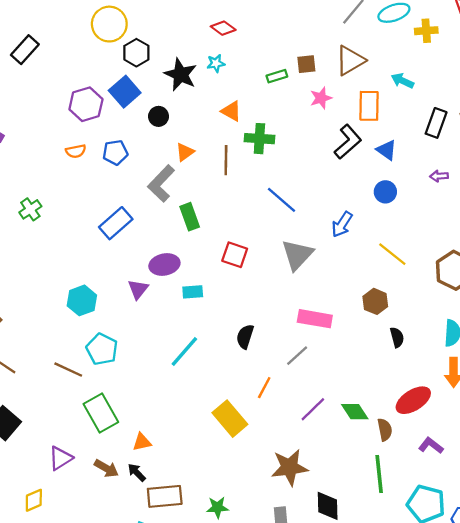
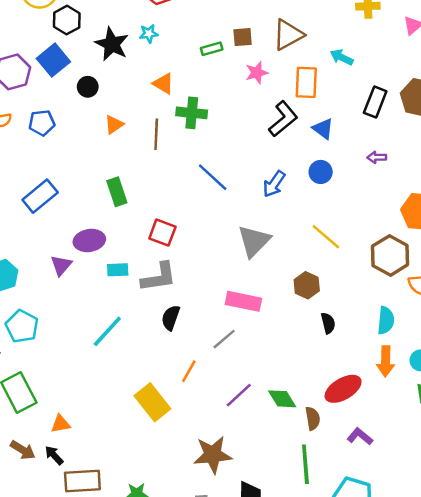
gray L-shape: (161, 183) -> (159, 277), moved, turned -144
blue arrow: (342, 224) -> (274, 184), moved
gray triangle: (297, 255) -> (254, 241), moved

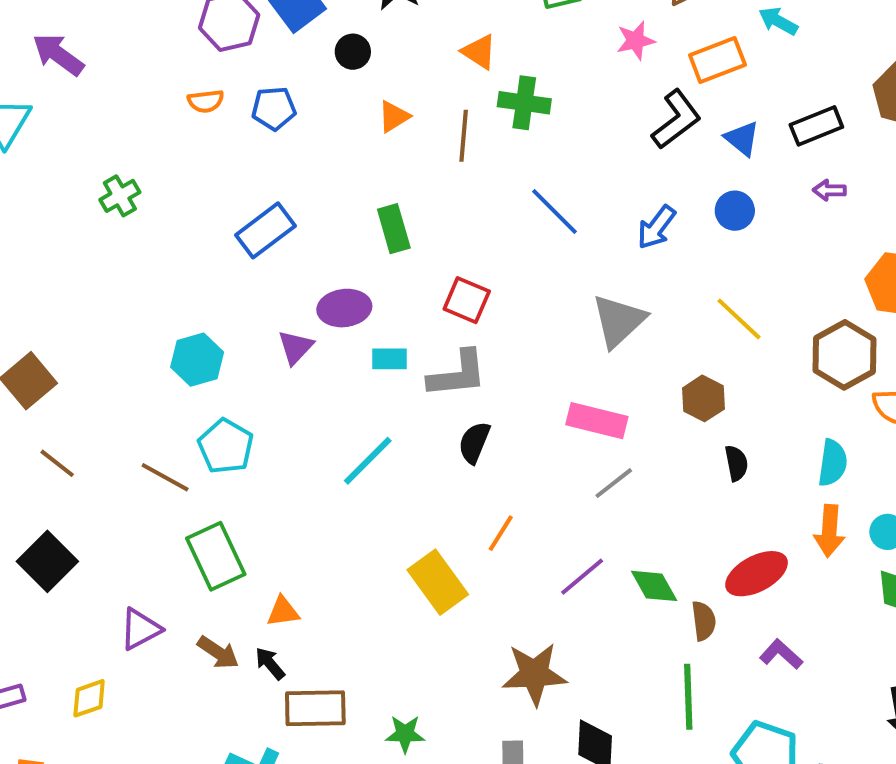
orange rectangle: (306, 82) -> (717, 60), turned 64
black rectangle: (375, 102) -> (816, 126), moved, turned 44
gray line: (224, 339) -> (614, 483), moved

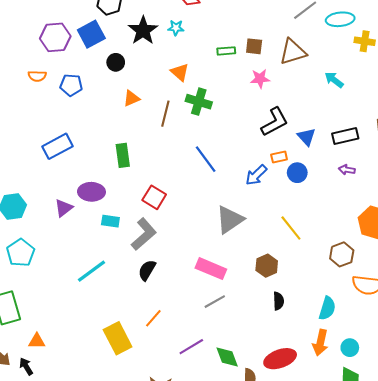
orange rectangle: (717, 60) -> (279, 157), moved, size x0.6
brown hexagon: (845, 355) -> (342, 254), size x0.7
gray L-shape: (457, 374) -> (144, 234), turned -44

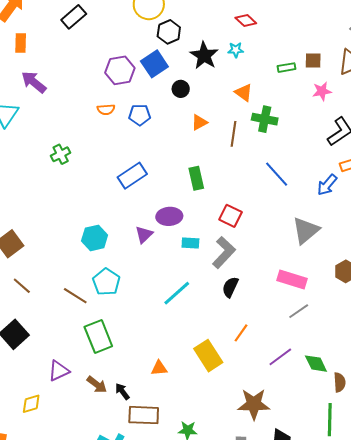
orange triangle: (37, 341) -> (159, 368), moved

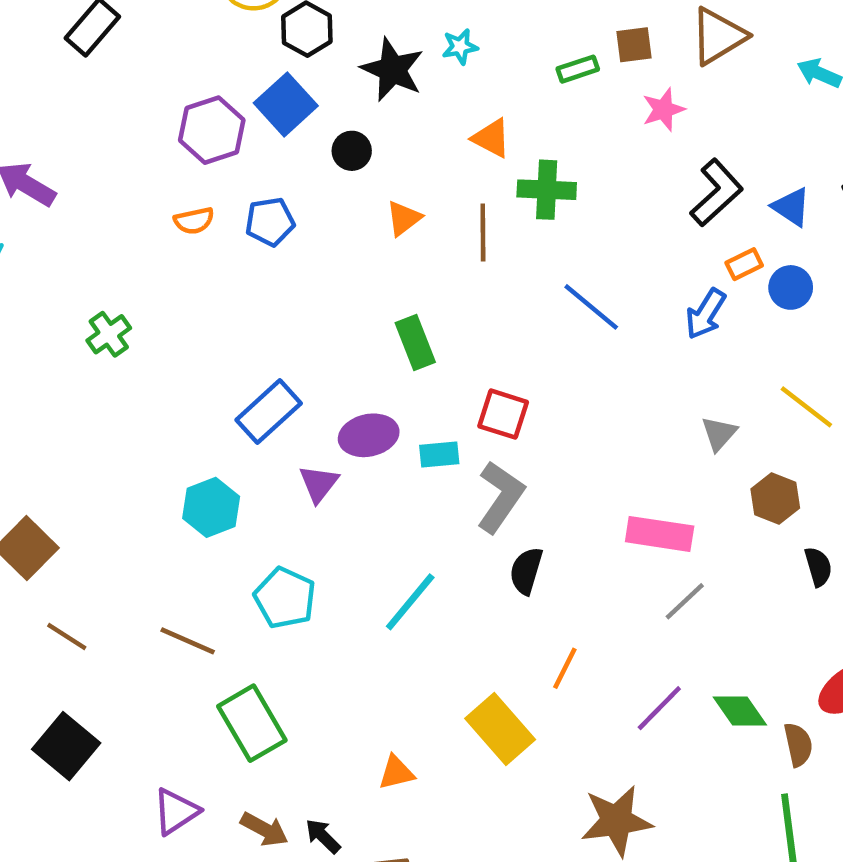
blue rectangle: (132, 176) -> (269, 412), moved
gray triangle: (306, 230) -> (719, 434), moved, size x0.6
cyan rectangle: (190, 243) -> (439, 455), moved
cyan pentagon: (106, 282) -> (285, 598), moved

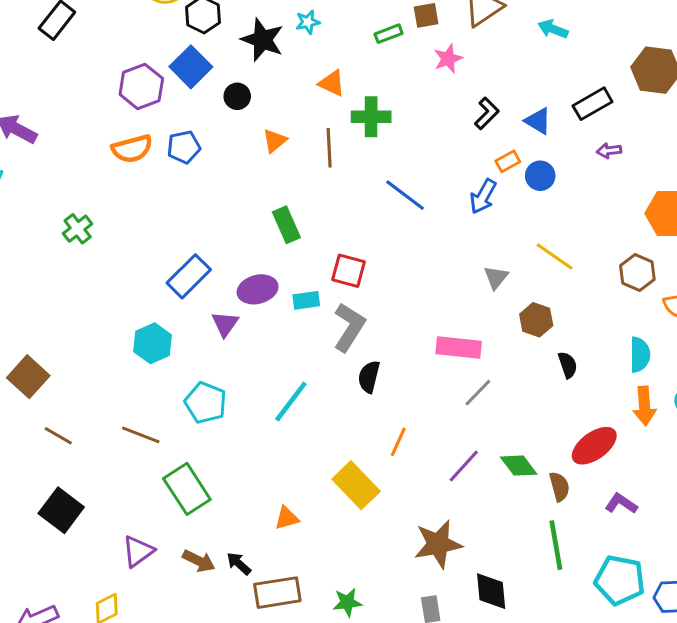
black L-shape: (717, 193) -> (487, 113), size x0.7
orange semicircle: (194, 221) -> (132, 149), size x1.5

